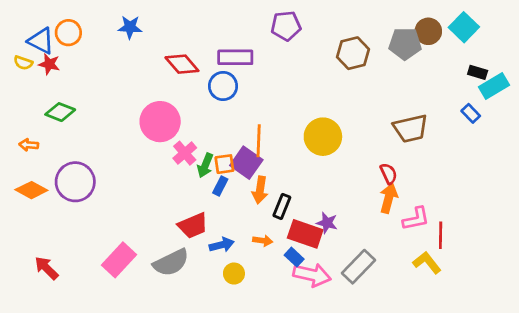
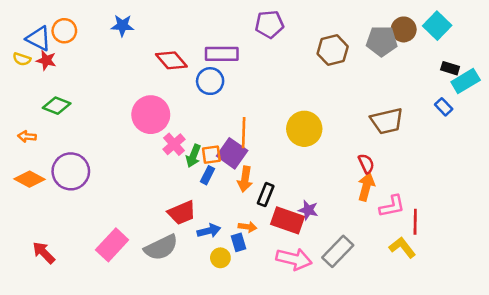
blue rectangle: (294, 257) -> (238, 242), moved, turned 30

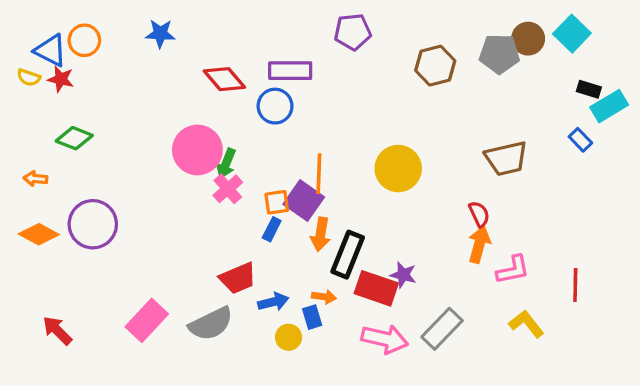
green arrow: (193, 156) -> (226, 163), moved
black rectangle: (266, 195) -> (348, 255), size x1.5
red line: (415, 222) -> (575, 285), moved

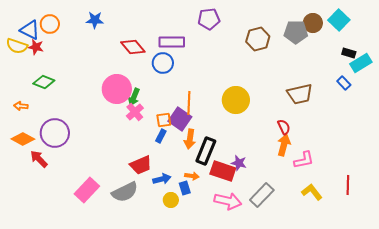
yellow semicircle: (29, 77) -> (17, 46), size x1.5
red line: (575, 285) -> (348, 185), moved
red arrow: (57, 331) -> (39, 159), moved

